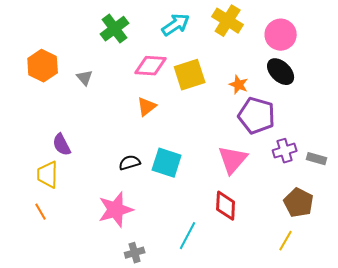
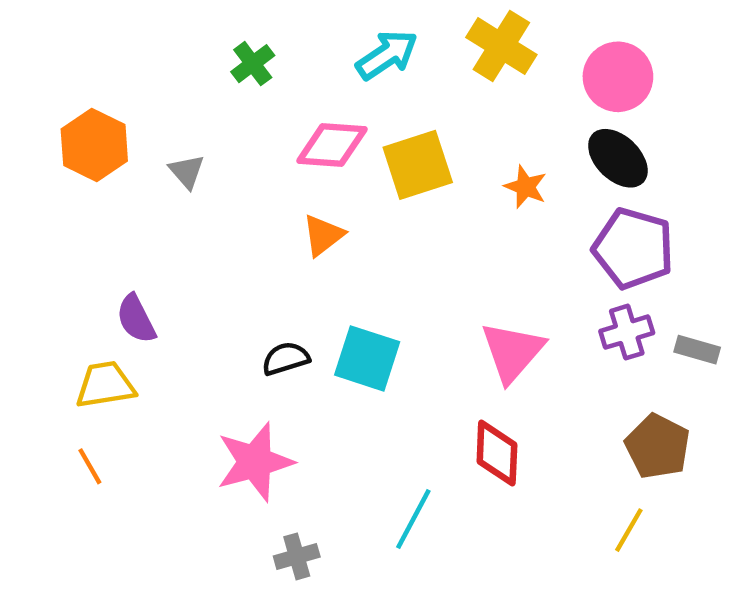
green cross: (115, 29) -> (253, 64), size x0.7
purple pentagon: (257, 116) -> (633, 248), moved
yellow trapezoid: (48, 175) -> (105, 385), turned 80

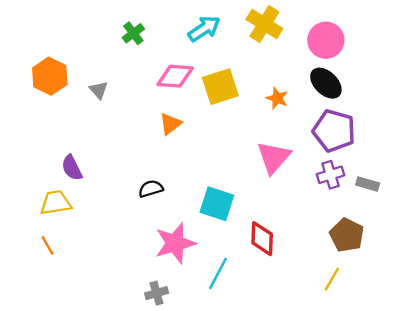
pink triangle: (512, 352) -> (274, 157), moved
cyan square: (367, 358) -> (217, 204), moved
pink star: (255, 462) -> (175, 243), moved

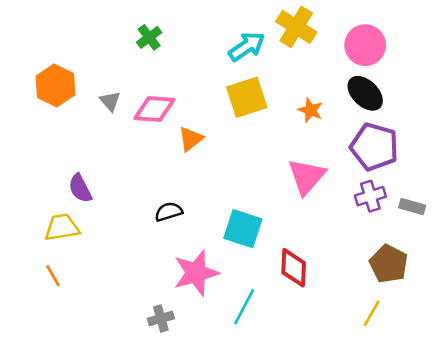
cyan arrow: (204, 29) -> (247, 46), moved
pink diamond: (175, 76) -> (154, 109), moved
gray cross: (157, 293) -> (161, 318), moved

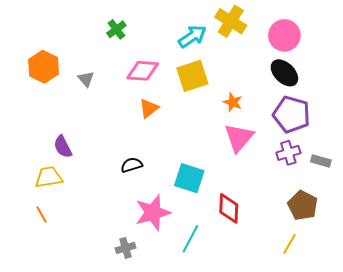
pink diamond: (154, 109) -> (143, 71), moved
orange star: (311, 110) -> (233, 102), moved

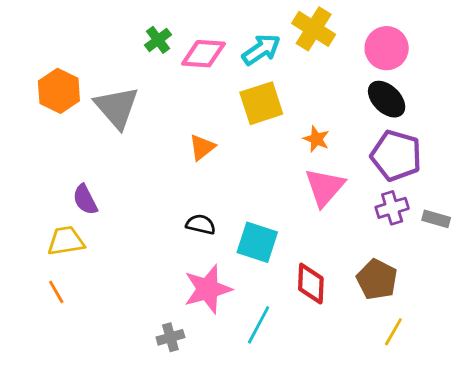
pink diamond: (143, 71) -> (203, 54), moved
gray triangle: (86, 79) -> (117, 107), size x2.0
black semicircle: (132, 165) -> (201, 224), moved, turned 30
brown pentagon: (303, 205) -> (377, 279), moved

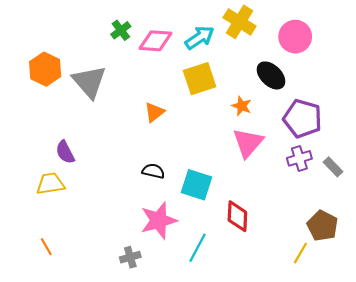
black ellipse: (387, 99) -> (271, 75), moved
gray rectangle: (436, 219) -> (333, 167), turned 30
brown pentagon: (377, 279) -> (322, 226), moved
orange line: (56, 292) -> (46, 247), moved

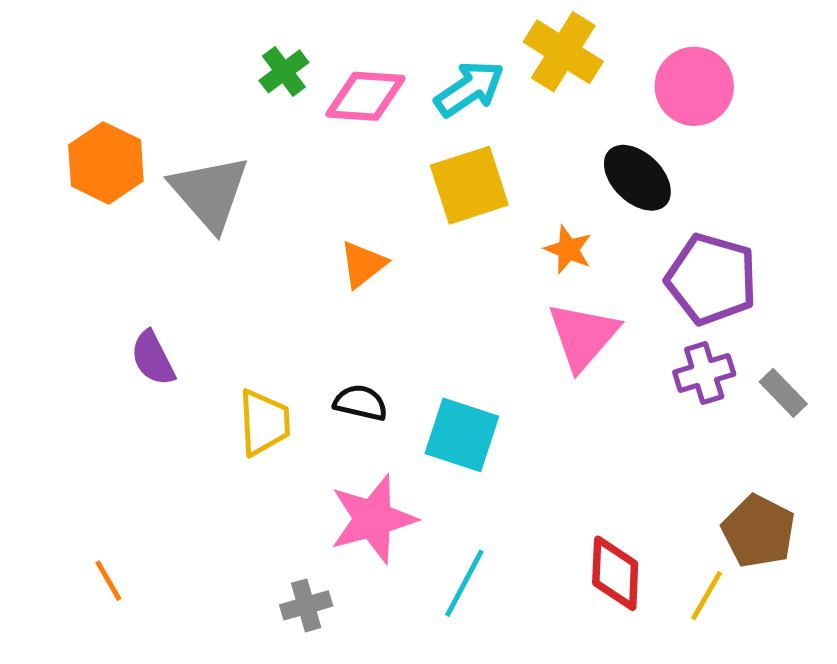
yellow trapezoid: (50, 184) -> (264, 422), moved, turned 96
red diamond: (237, 216) -> (615, 573), moved

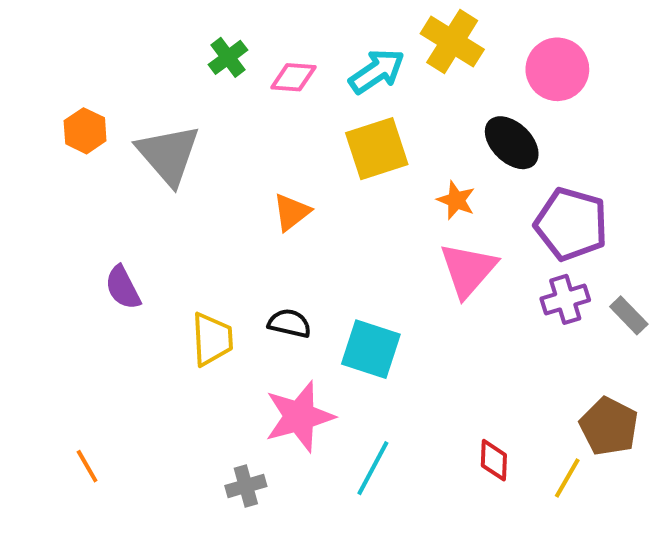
pink diamond: (365, 96) -> (293, 77), size x0.7
orange hexagon: (106, 163) -> (85, 131), size x0.7
red diamond: (615, 573) -> (494, 460), size x0.7

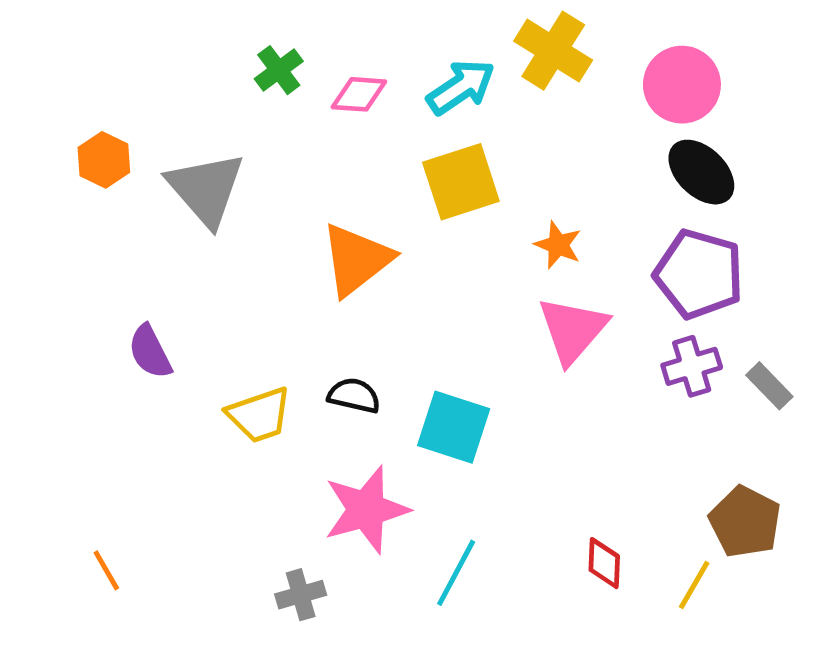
black ellipse: (512, 143) -> (701, 172), moved
orange triangle: (291, 212) -> (356, 259), size x1.6
yellow trapezoid: (212, 339) -> (259, 415), turned 74

